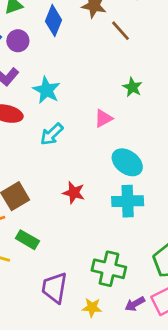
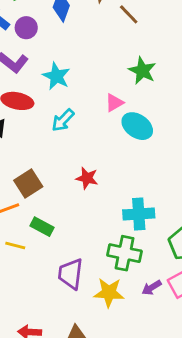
green star: (132, 87) -> (142, 71), size x1.4
cyan ellipse: (127, 162) -> (137, 126), moved
cyan cross: (128, 201) -> (139, 214), moved
yellow star: (92, 308) -> (109, 293), size x1.5

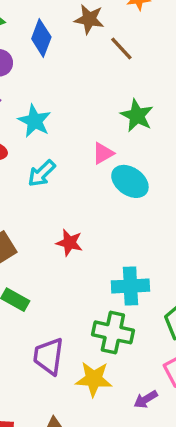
purple arrow: (152, 288) -> (146, 399), moved

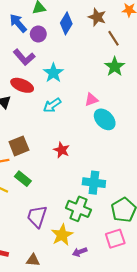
green star: (137, 116) -> (115, 67), moved
yellow star: (94, 379) -> (62, 235), turned 30
purple arrow: (146, 399) -> (80, 252), moved

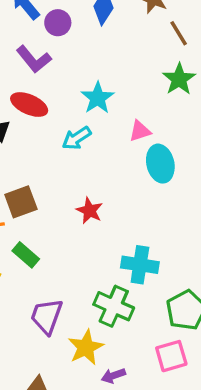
cyan star: (53, 73) -> (98, 98), moved
cyan ellipse: (105, 119) -> (160, 164), turned 30

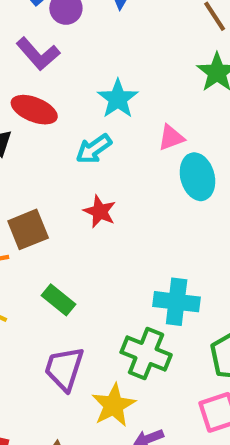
red star: (90, 211) -> (100, 212), moved
green rectangle: (26, 255) -> (59, 300), moved

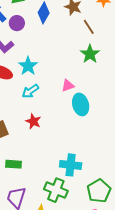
cyan star: (118, 99) -> (28, 66), moved
green rectangle: (59, 300) -> (13, 164), turned -35

